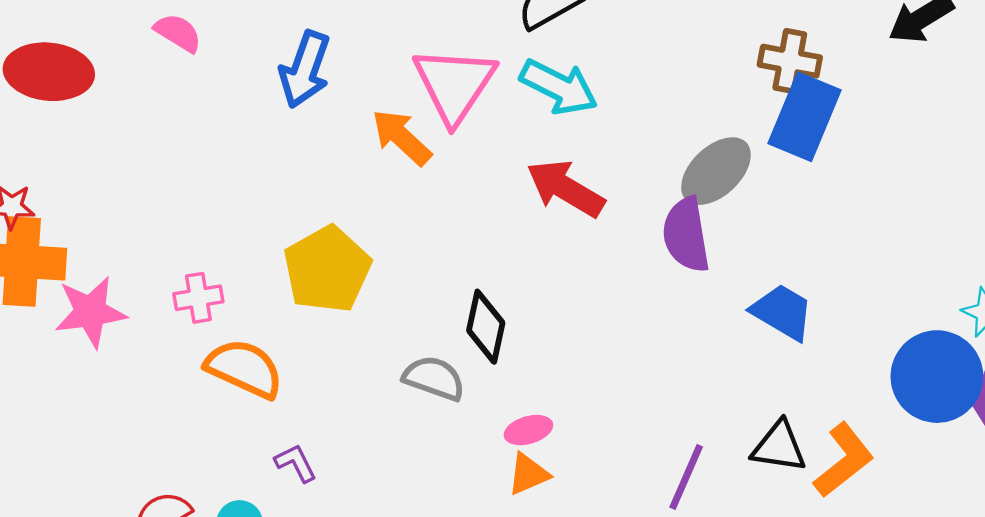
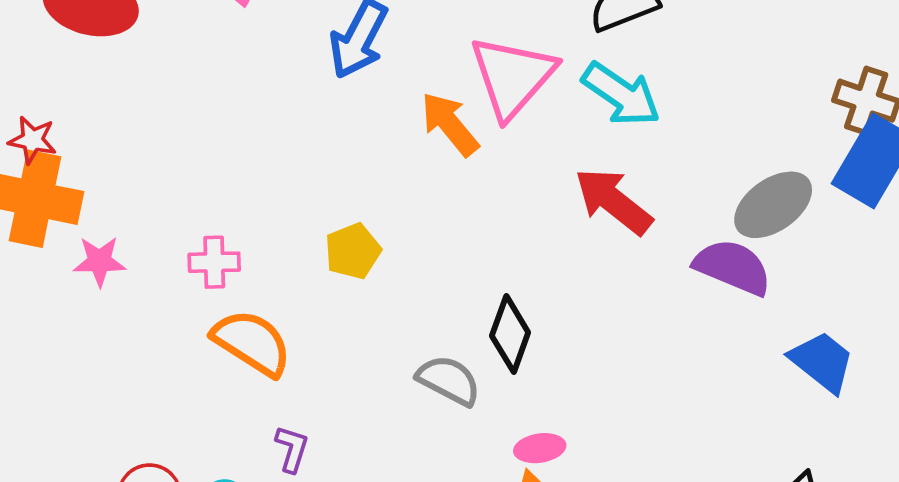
purple semicircle: (686, 235) -> (733, 267), turned 114
yellow pentagon: (327, 269) -> (353, 251), size x0.6
pink star: (90, 312) -> (99, 261), size x0.7
purple L-shape: (296, 463) -> (292, 449), turned 36

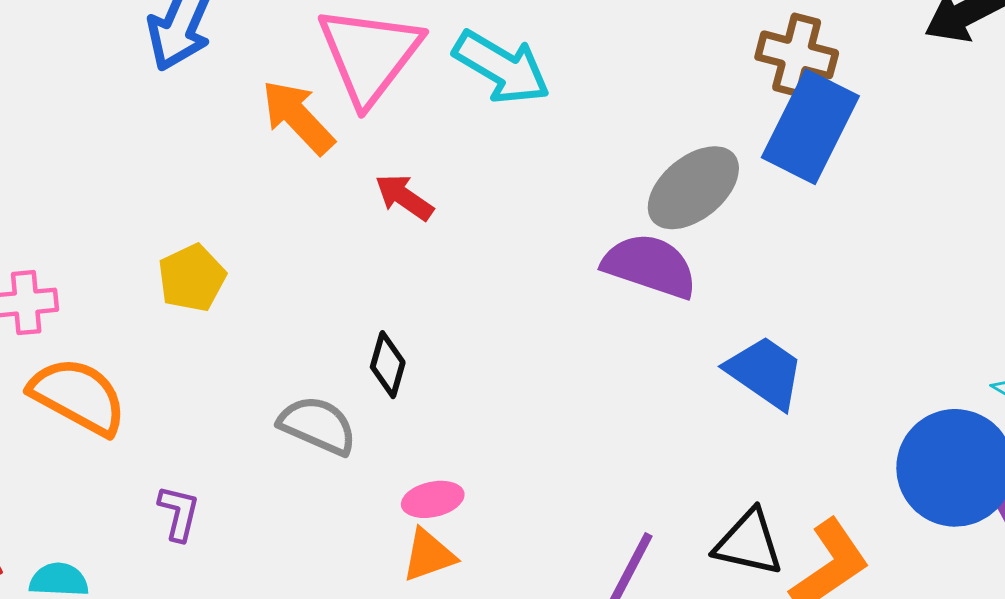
red arrow: (613, 201) -> (404, 197), moved, size x0.6
black diamond: (510, 334) -> (388, 365), size x0.7
purple L-shape: (292, 449) -> (179, 513), moved

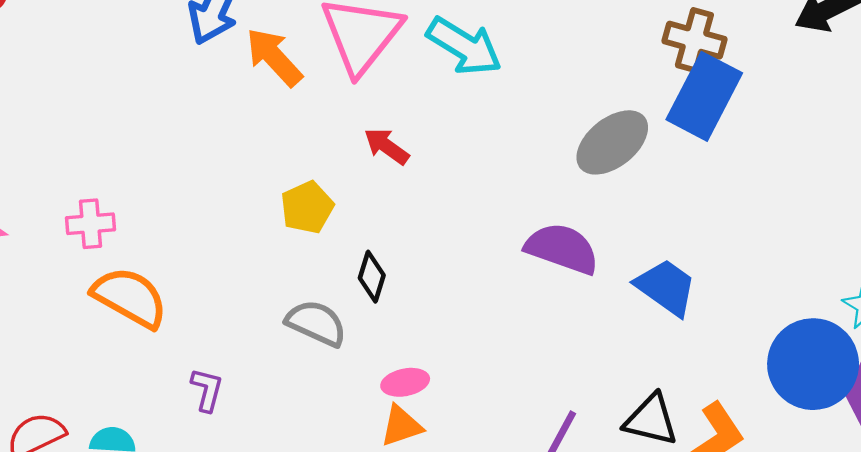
orange arrow: (298, 117) -> (274, 57), moved
purple semicircle: (650, 266) -> (562, 249), moved
yellow pentagon: (192, 278) -> (307, 207), moved

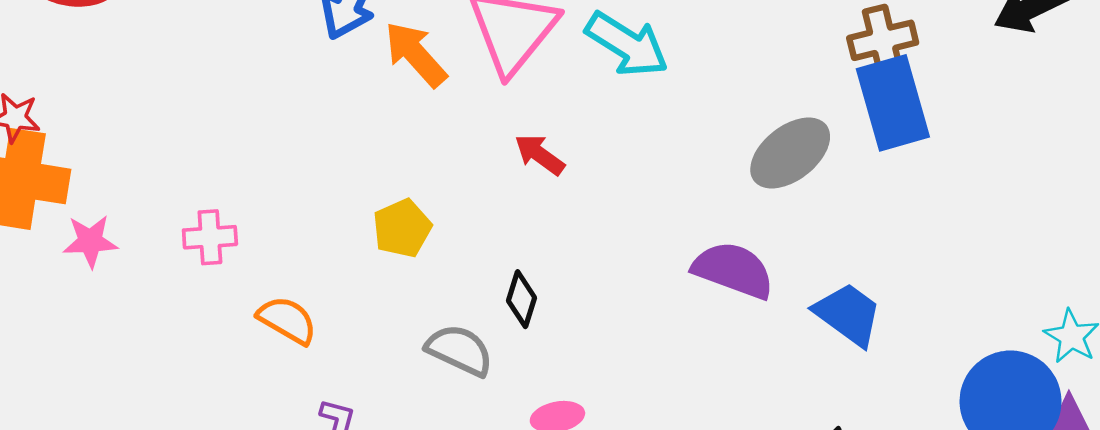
brown cross: (694, 40) -> (883, 40), turned -30
blue rectangle: (704, 96) -> (893, 103), turned -44
yellow pentagon: (307, 207) -> (402, 228), moved
orange semicircle: (130, 297) -> (287, 320), moved, size x0.7

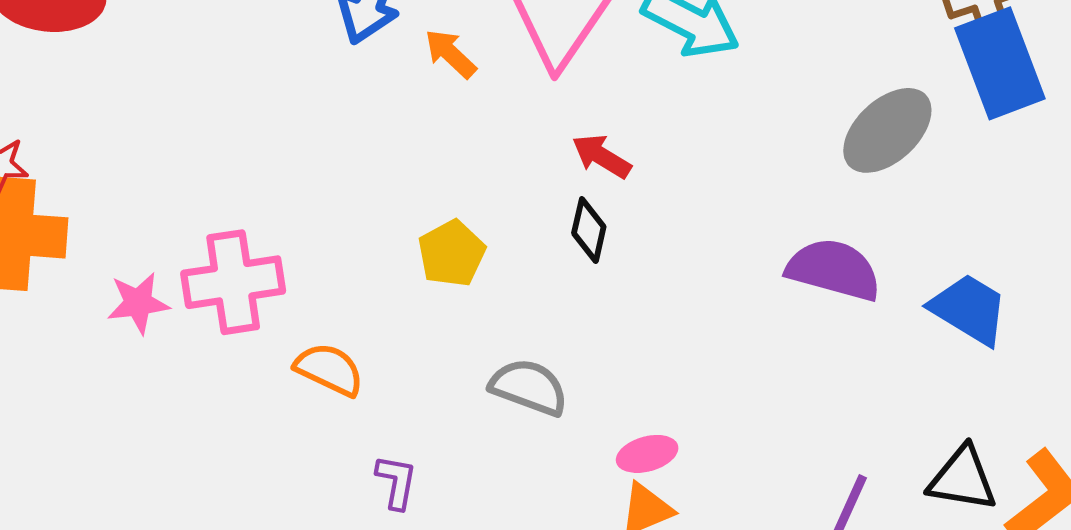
orange arrow: (416, 54) -> (450, 54), size x0.7
pink cross: (210, 237) -> (233, 282), size x1.6
pink star: (90, 241) -> (138, 303), moved
black diamond: (522, 299) -> (589, 230), moved

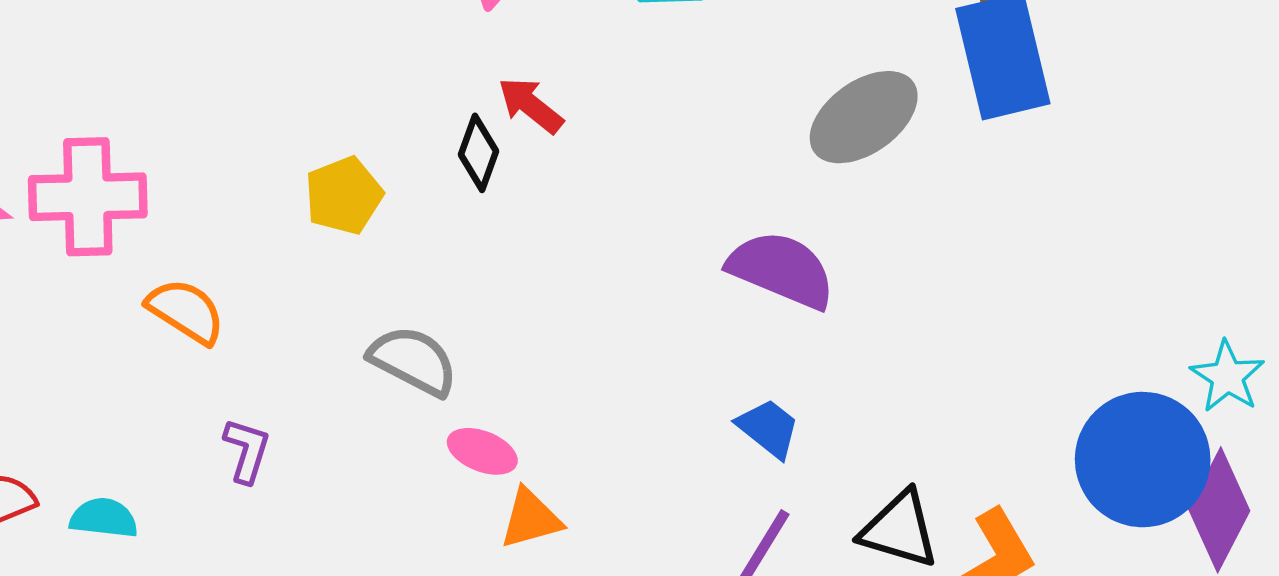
black diamond: (589, 230) -> (479, 153), moved
blue trapezoid: (969, 309) -> (768, 428), moved, size x0.7
pink ellipse: (647, 454) -> (482, 451), moved, turned 30

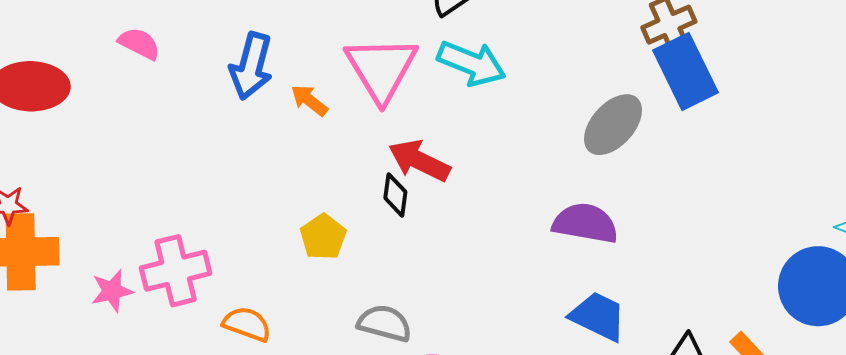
red arrow: (531, 105) -> (419, 161), size x1.5
blue trapezoid: (768, 428) -> (598, 316), size x1.5

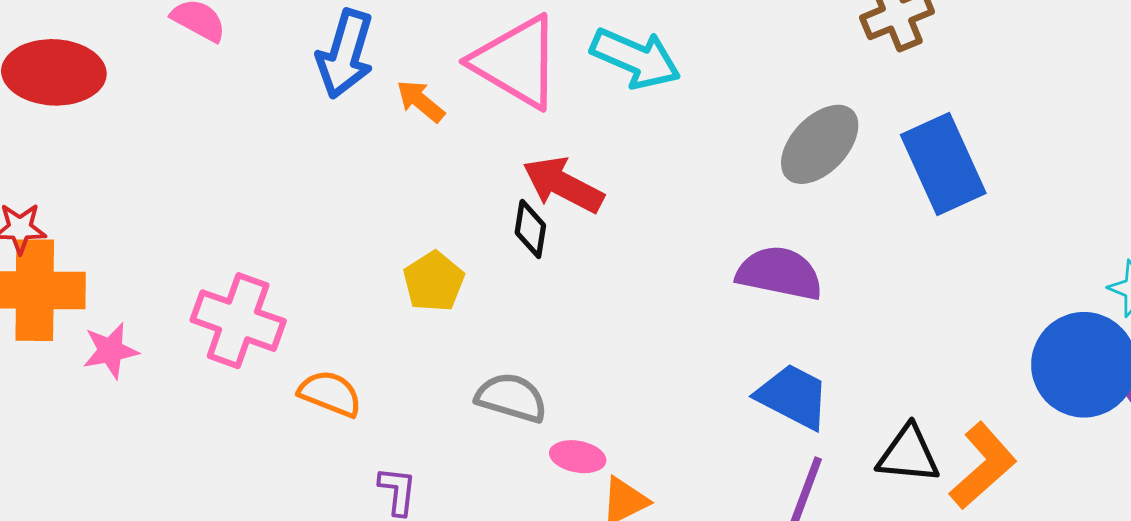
pink triangle: (381, 69) -> (516, 62), turned -30
blue rectangle: (686, 71) -> (943, 164), moved
pink cross: (176, 271) -> (238, 321), turned 32
pink star: (112, 291) -> (110, 351), moved

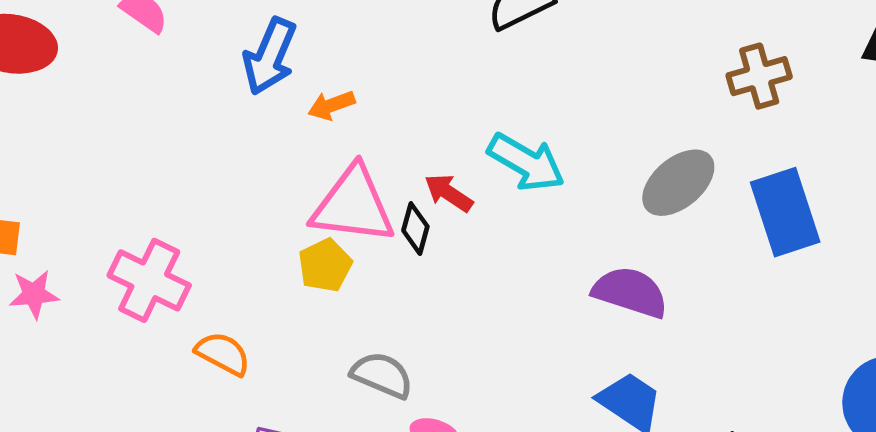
cyan arrow: (636, 58) -> (526, 162), moved
pink triangle: (516, 62) -> (353, 205), moved, turned -30
orange arrow: (421, 101) -> (331, 105), turned -66
red arrow: (563, 185) -> (449, 193), size x0.7

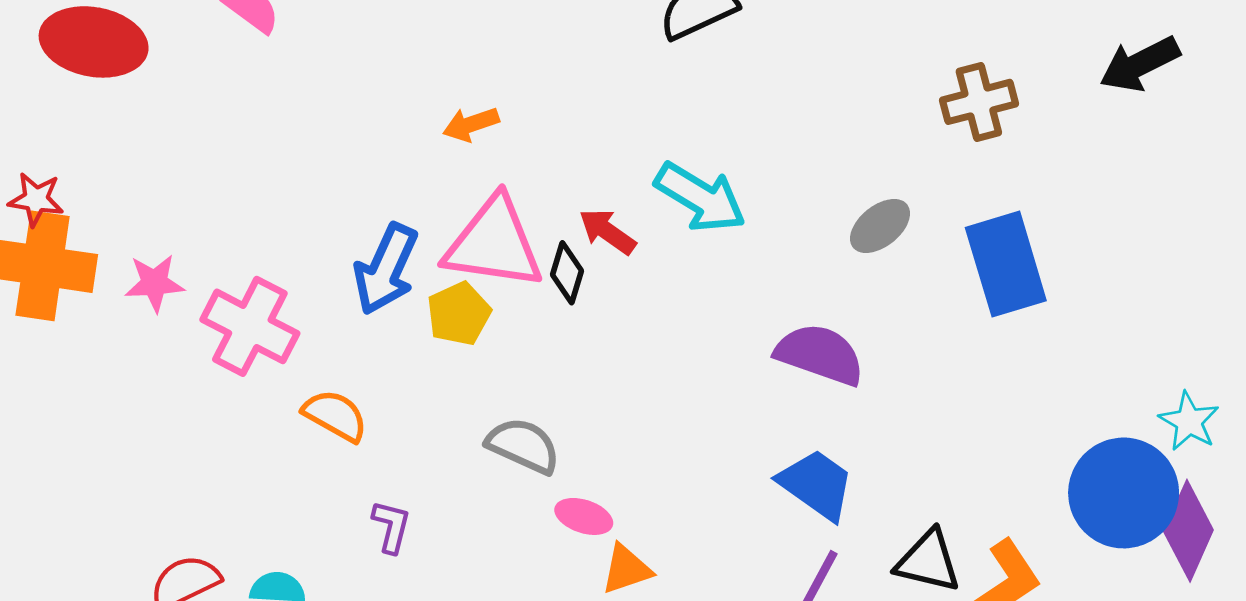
blue arrow: (270, 56) -> (386, 269), moved
gray ellipse: (678, 183) -> (880, 226), size x0.7
pink star: (34, 294) -> (155, 283), moved

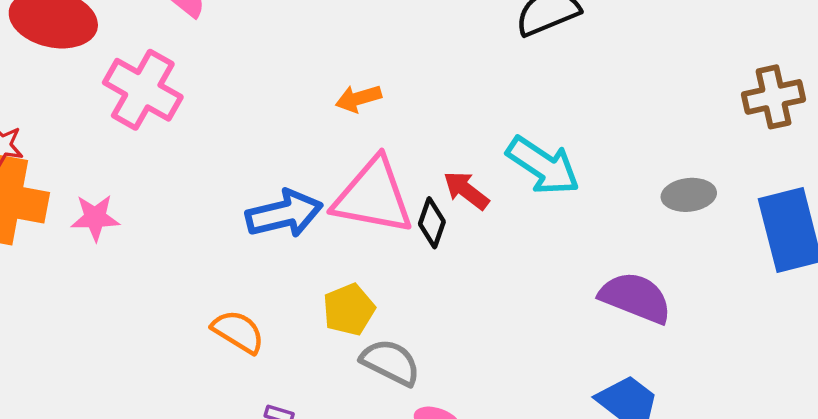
gray ellipse: (880, 226) -> (689, 195), turned 30
blue arrow: (386, 269) -> (284, 214), turned -130
yellow pentagon: (459, 314) -> (349, 309), moved
pink cross: (250, 326) -> (143, 90), moved

